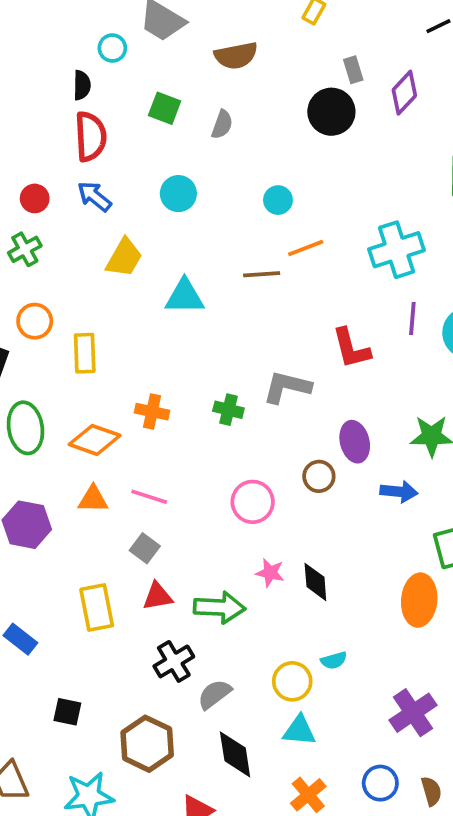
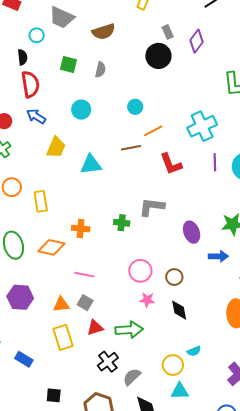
red L-shape: (351, 348) -> (171, 164), moved
brown circle: (319, 476) -> (174, 277), moved
orange triangle: (93, 499) -> (61, 304), moved
pink star: (270, 573) -> (147, 300), moved

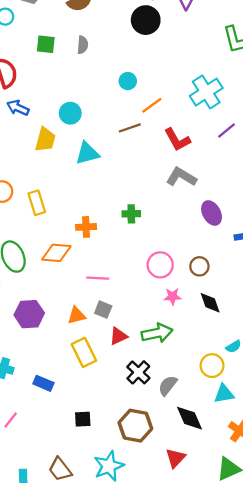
cyan circle: (81, 110) -> (70, 113), moved
purple line: (215, 162) -> (226, 131), turned 60
gray L-shape: (152, 207) -> (181, 177), moved, turned 32

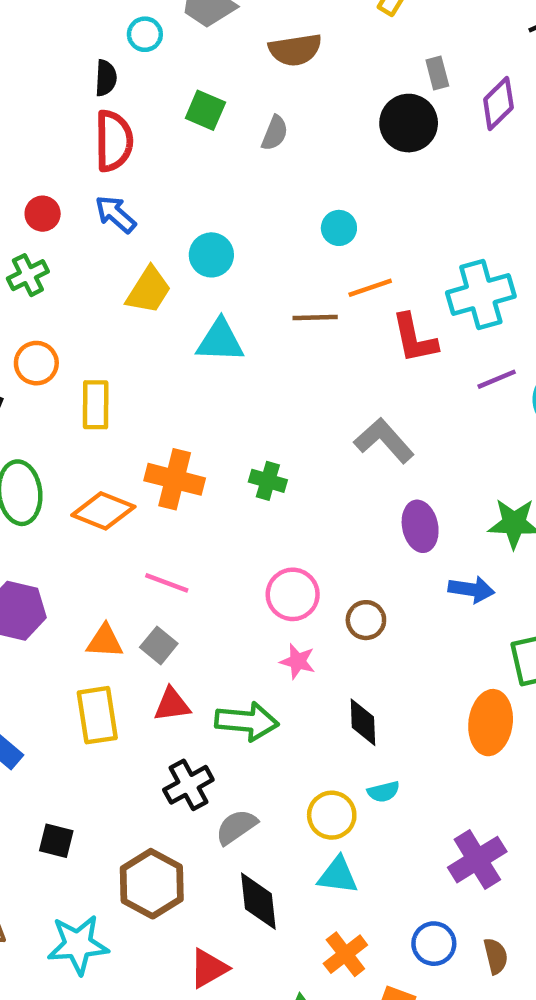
red L-shape: (177, 140) -> (414, 338), moved
orange cross: (86, 227) -> (175, 479), size x1.4
black diamond: (210, 303) -> (363, 722), moved

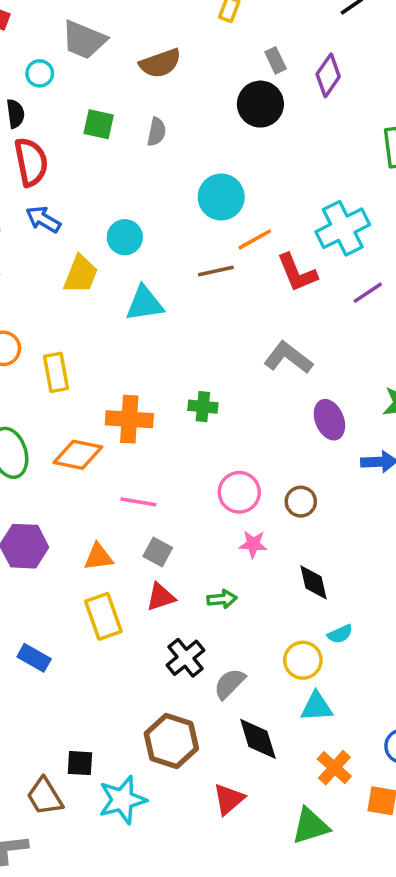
cyan circle: (339, 228) -> (221, 197), size x1.6
gray square: (159, 645) -> (158, 552), moved
green arrow: (247, 721) -> (222, 599), size x0.6
black square: (56, 841) -> (80, 763), moved

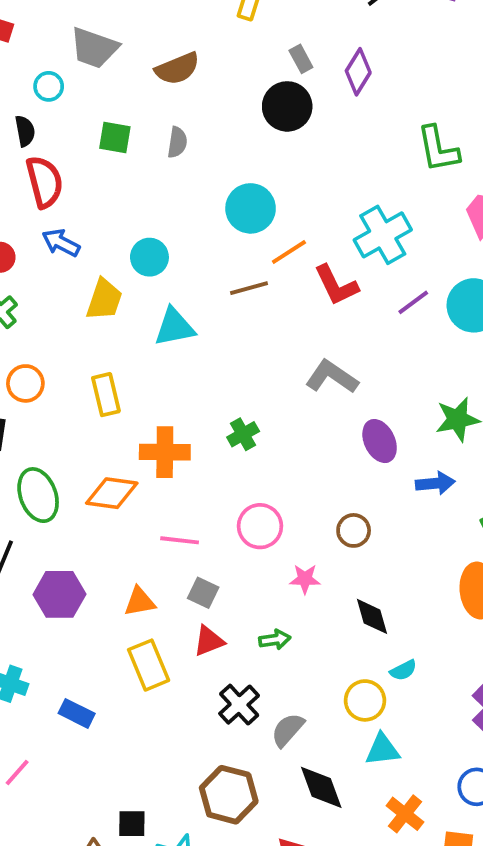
yellow rectangle: (56, 372) -> (106, 395), moved
green cross: (203, 407) -> (243, 434), turned -32
pink circle: (239, 492) -> (260, 526), moved

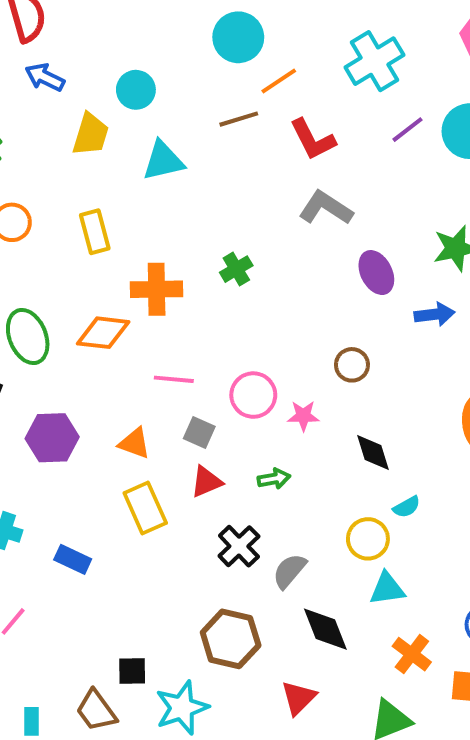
red L-shape: (336, 285) -> (313, 139), moved
pink circle: (260, 526) -> (253, 395), moved
orange triangle: (140, 602) -> (135, 443), turned 32

